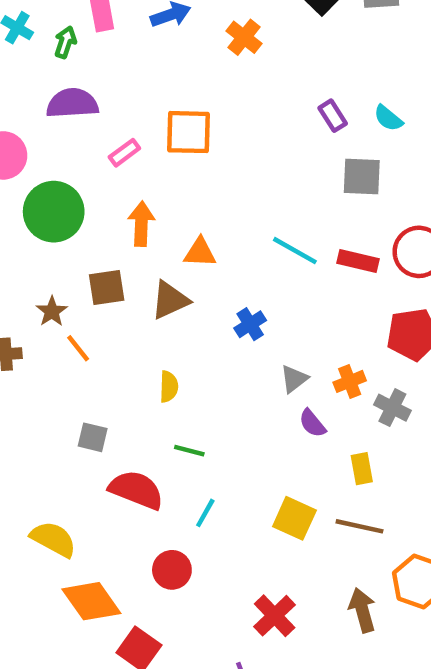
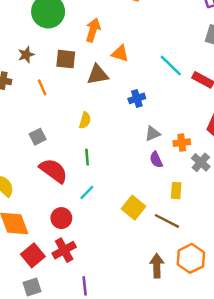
brown star: (52, 311) -> (26, 55), moved
gray square: (93, 437) -> (38, 137), turned 35
green line: (189, 451) -> (87, 157), turned 56
red cross: (275, 616) -> (64, 250), moved

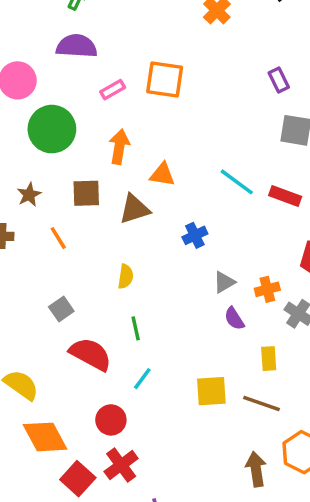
yellow square: (133, 208) -> (211, 391), turned -35

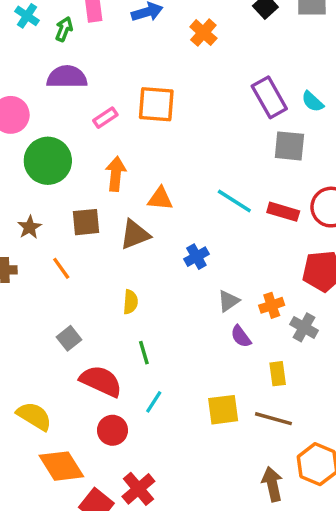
purple rectangle: (279, 80) -> (269, 97), size x1.6
red circle: (111, 420) -> (112, 430), moved

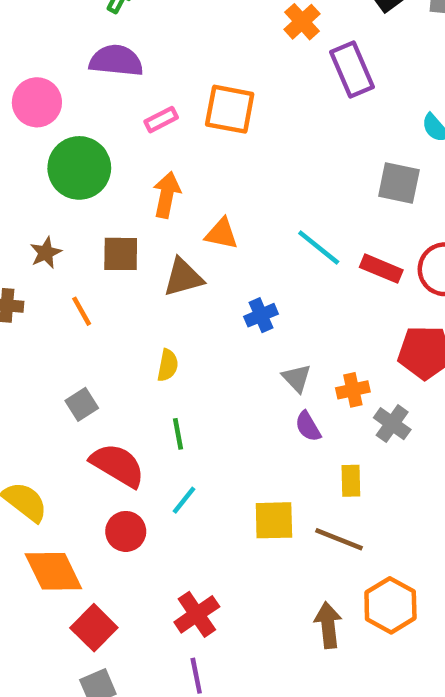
purple rectangle: (269, 97) -> (352, 69), moved
gray triangle: (228, 301) -> (297, 378), turned -45
red cross: (138, 489) -> (197, 614), moved

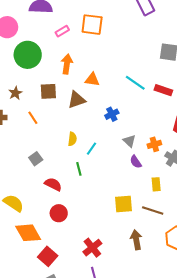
red semicircle: (118, 465) -> (53, 184), size x0.7
cyan line: (184, 500) -> (91, 149), moved
brown arrow: (328, 625) -> (136, 240), moved

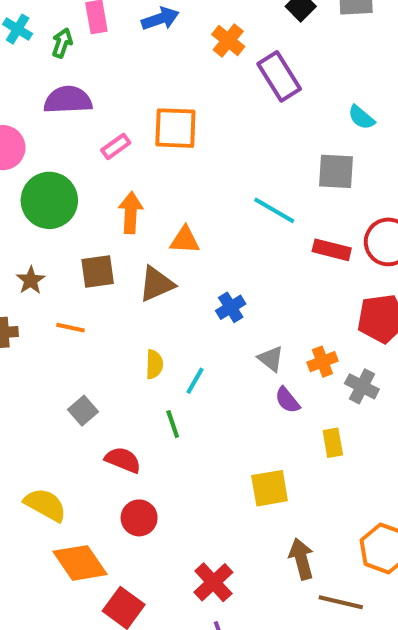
cyan line: (135, 83) -> (274, 210), moved
orange line: (33, 118) -> (70, 328), turned -40
brown line: (153, 210) -> (341, 602), moved

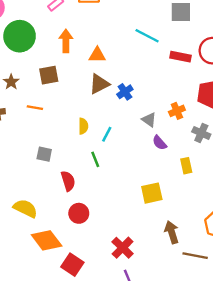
brown triangle: (156, 284) -> (99, 84), moved
orange cross: (322, 362) -> (177, 111), moved
gray square: (83, 411) -> (44, 154), turned -35
red semicircle: (123, 460) -> (68, 181), turned 54

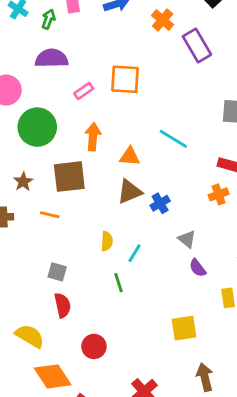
cyan line: (147, 36) -> (173, 139), moved
brown square: (49, 75) -> (69, 177), size x1.4
orange cross: (177, 111) -> (219, 194), moved
red semicircle: (68, 181) -> (63, 305), moved

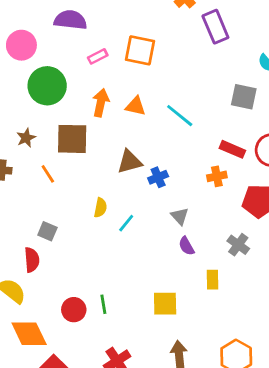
orange triangle: (130, 156) -> (135, 106), moved
orange line: (50, 215) -> (48, 174), turned 36
green line: (118, 283) -> (103, 304), moved
red semicircle: (63, 305) -> (32, 260), moved

